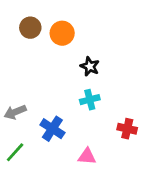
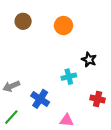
orange circle: (62, 33) -> (63, 26), moved
black star: (90, 66) -> (89, 60), moved

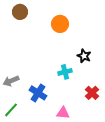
brown circle: (23, 21) -> (20, 12), moved
red cross: (98, 99) -> (92, 93), turned 32

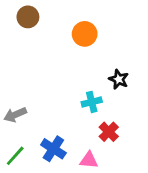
blue cross: (38, 93) -> (53, 149), moved
red cross: (92, 93) -> (109, 132), moved

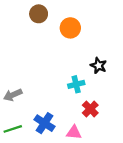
brown circle: (28, 17) -> (39, 14), moved
green line: (15, 156) -> (13, 129), turned 30

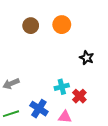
brown circle: (39, 14) -> (31, 26), moved
cyan cross: (76, 84) -> (62, 87), moved

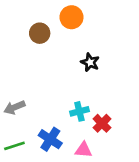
orange circle: (62, 25) -> (71, 17), moved
black star: (87, 58) -> (90, 62), moved

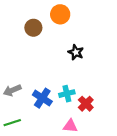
blue cross: (50, 139) -> (42, 98), moved

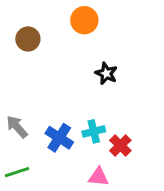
brown circle: (33, 28) -> (28, 39), moved
gray arrow: (12, 90) -> (17, 127), turned 72

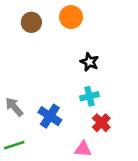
brown circle: (28, 39) -> (31, 22), moved
cyan cross: (94, 131) -> (89, 96), moved

